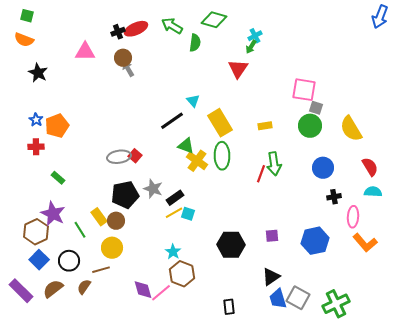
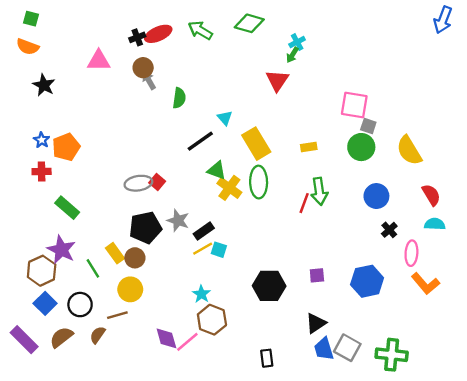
green semicircle: (195, 43) -> (179, 98), moved
green rectangle: (58, 178) -> (67, 208), size x1.5
black cross: (334, 197) -> (389, 230), turned -32
green cross: (336, 304) -> (392, 355), turned 32

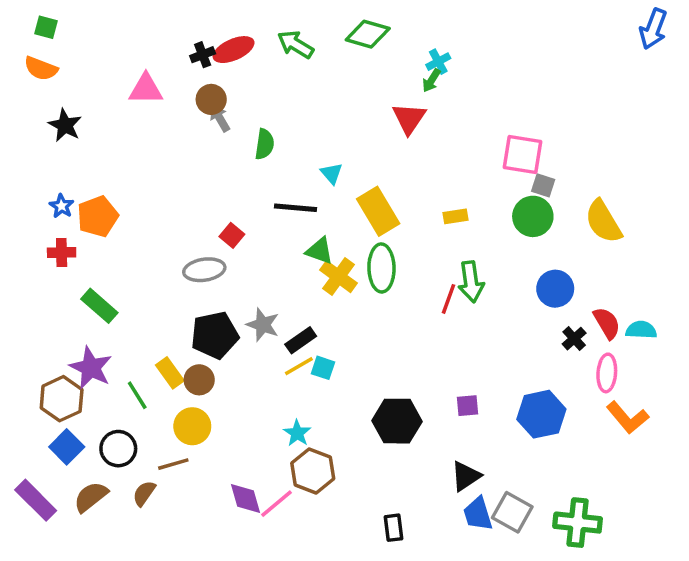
black line: (200, 141) -> (295, 208), turned 40
red square: (157, 182) -> (232, 235), moved
red semicircle: (431, 195) -> (607, 323), moved

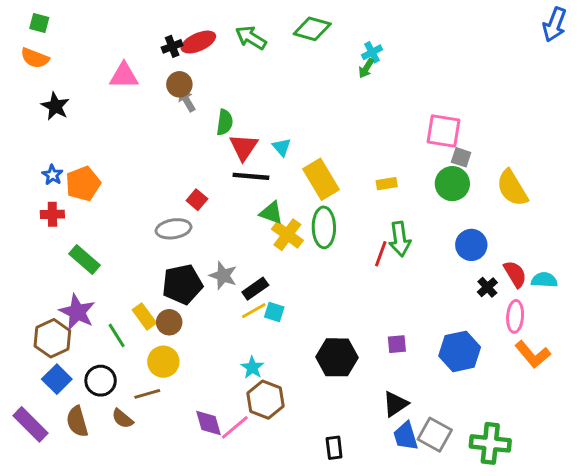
red triangle: (409, 118) -> (244, 147), moved
brown semicircle: (144, 493) -> (122, 419), turned -85
brown semicircle: (91, 497) -> (77, 422), turned -68

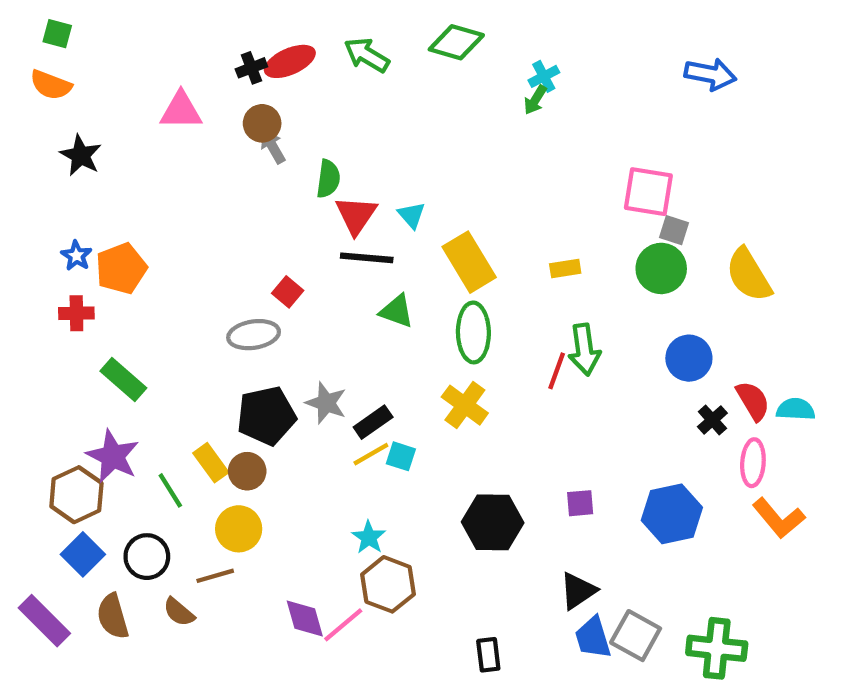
blue arrow: (554, 25) -> (710, 74), moved, turned -100
yellow cross: (287, 235) -> (465, 405), moved

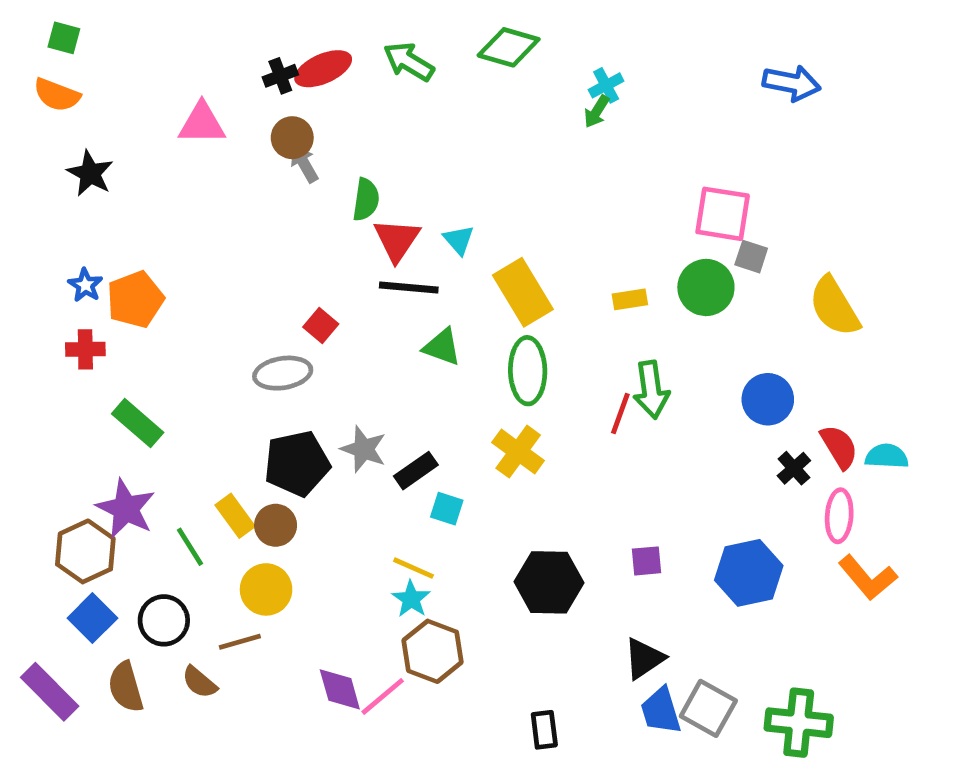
green circle: (661, 268) -> (706, 287), moved
yellow line: (371, 454) -> (413, 568), moved, turned 54

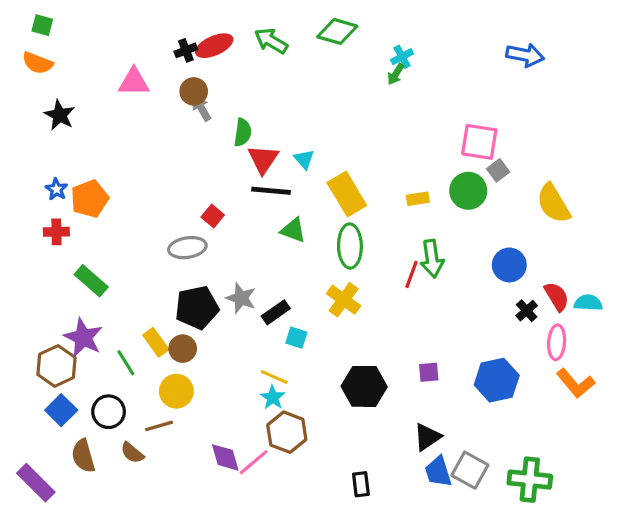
gray square: (751, 257) -> (498, 170), turned 35
purple rectangle: (50, 692) -> (36, 483), moved

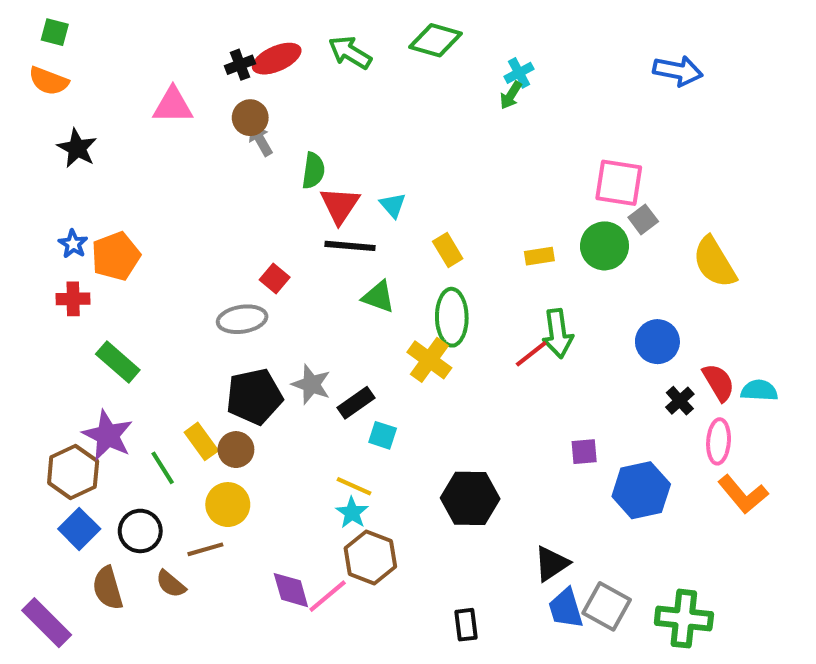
yellow rectangle: (347, 194) -> (448, 250), size x0.6
red line: (411, 274) -> (531, 354), turned 32
yellow cross: (344, 300) -> (429, 360), moved
purple square: (429, 372) -> (584, 452), moved

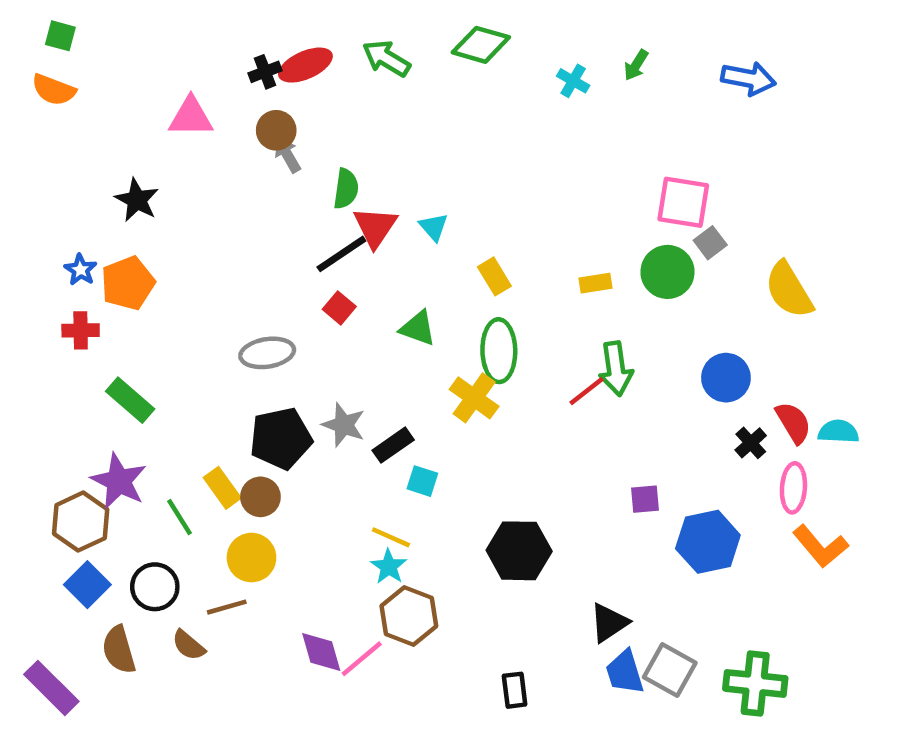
cyan cross: (519, 73) -> (573, 81), turned -32
green arrow: (511, 95) -> (636, 65), moved
black star: (77, 148) -> (137, 200), moved
black line: (350, 246) -> (341, 254), moved, turned -39
red square: (275, 279) -> (339, 308), moved

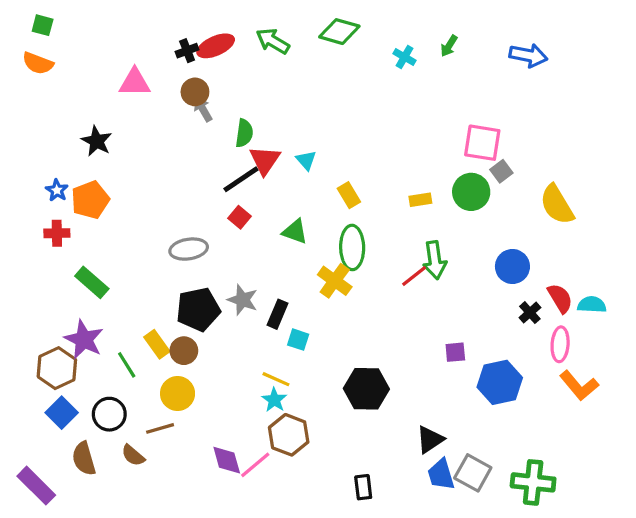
black rectangle: (393, 445) -> (278, 314), turned -32

